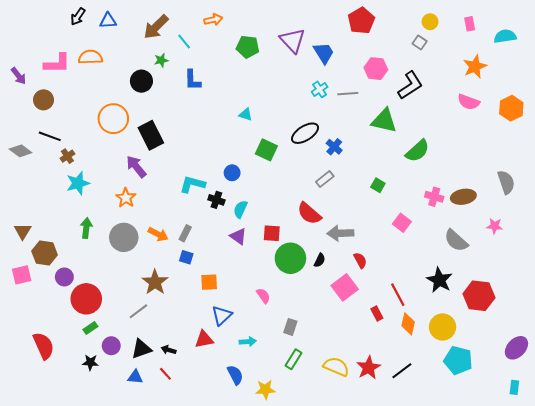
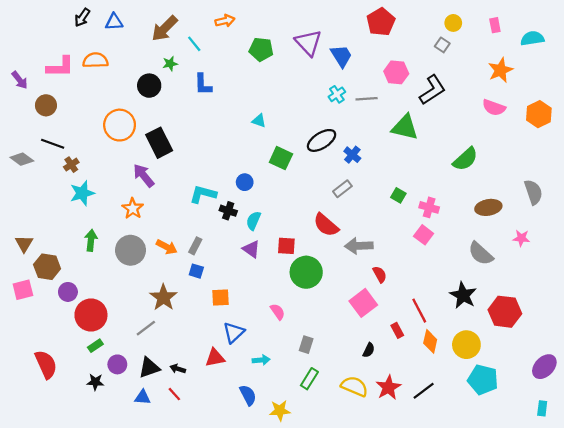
green semicircle: (418, 151) -> (465, 159), moved
pink cross: (434, 197) -> (429, 207), moved
black semicircle: (320, 260) -> (369, 350), moved

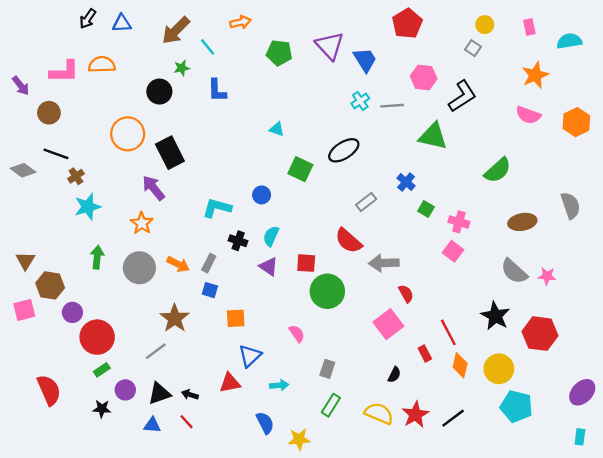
blue cross: (352, 155) -> (406, 182), moved
black cross: (228, 211) -> (238, 241), moved
pink star: (521, 238) -> (547, 276), moved

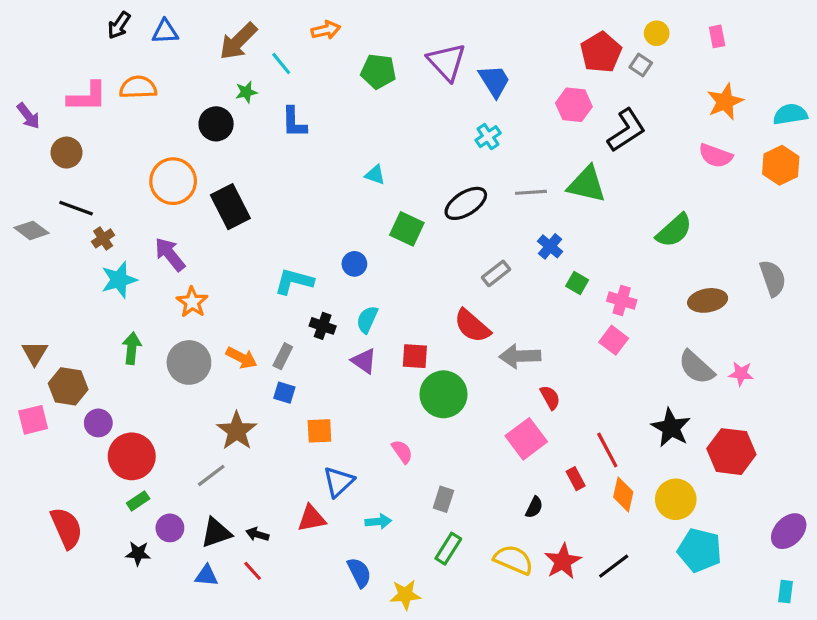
red pentagon: (407, 23) -> (601, 52), moved
cyan semicircle: (569, 41) -> (790, 114), moved
gray line: (392, 106) -> (531, 192), moved
purple arrow: (153, 188) -> (170, 254), moved

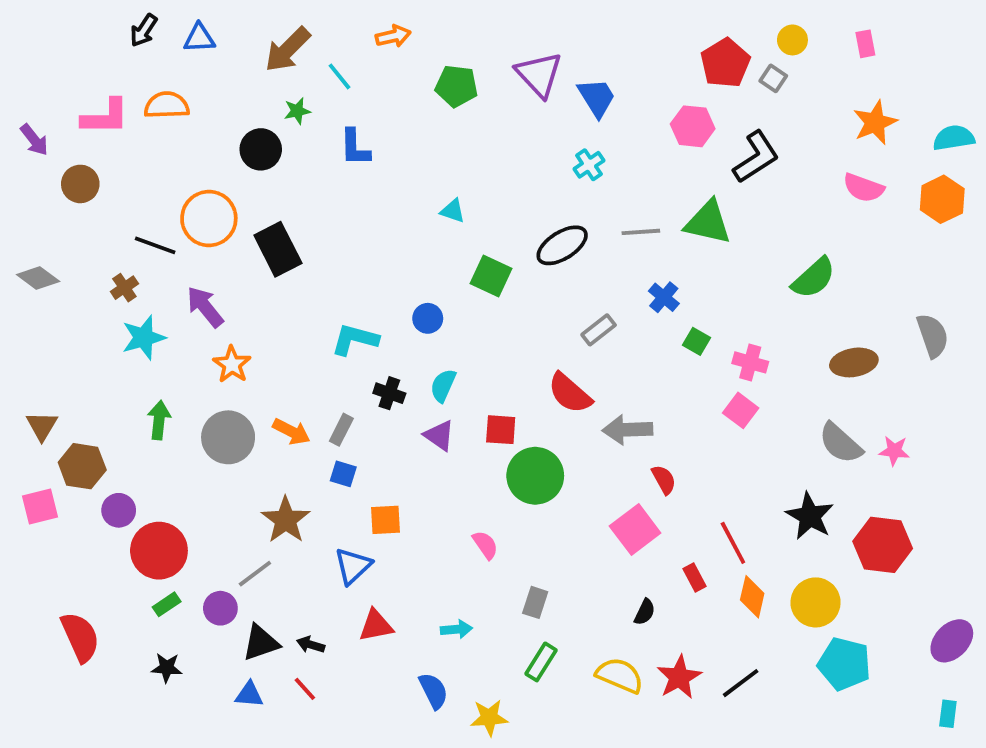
black line: (76, 208) -> (155, 245), moved
blue triangle: (339, 482) -> (353, 566), moved
purple circle: (170, 528) -> (220, 608), moved

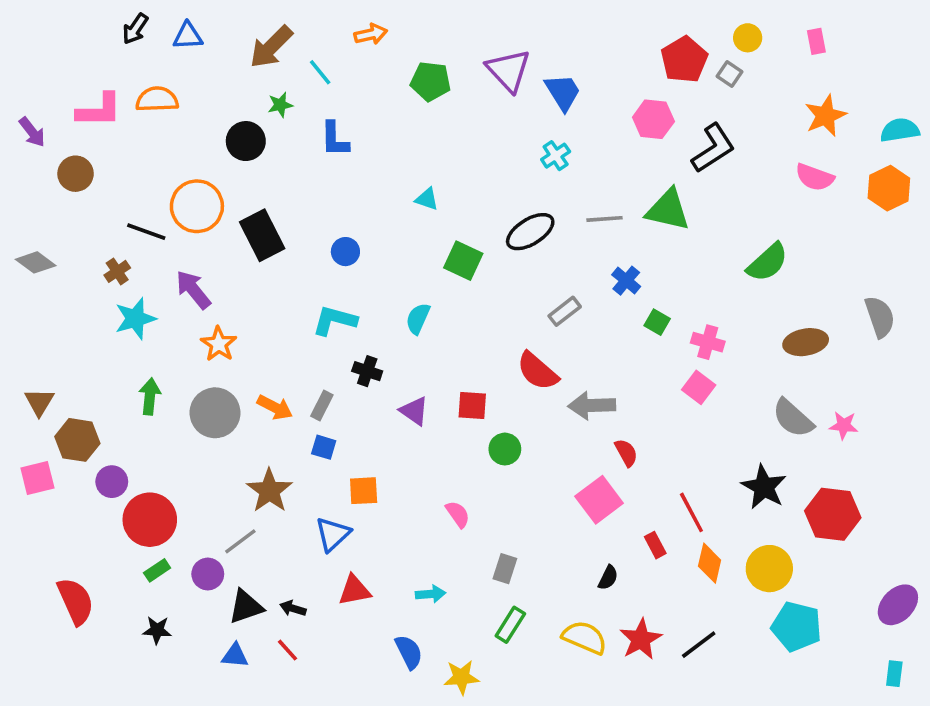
blue circle: (428, 318) -> (345, 252), moved
cyan semicircle: (443, 386) -> (418, 319), moved
green circle: (535, 476) -> (505, 449), size x0.6

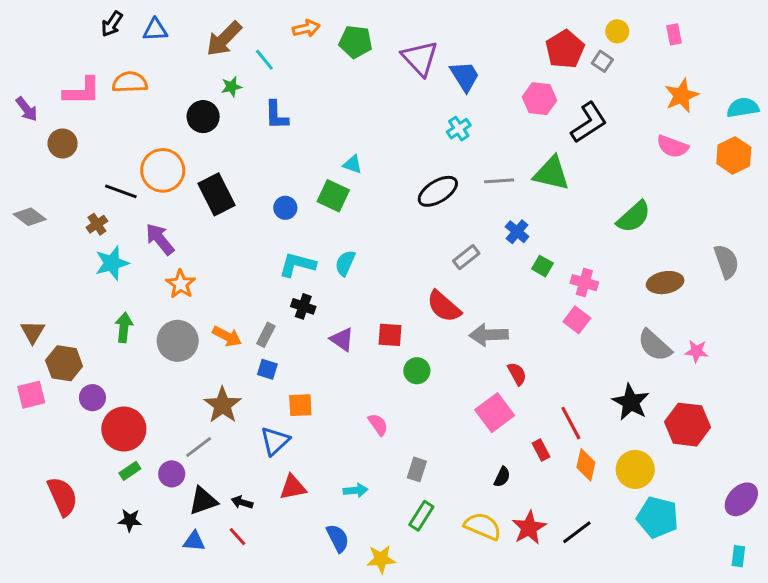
green pentagon: (431, 81) -> (356, 42), moved
green square: (463, 261) -> (333, 196), moved
cyan L-shape: (335, 320) -> (297, 265), moved

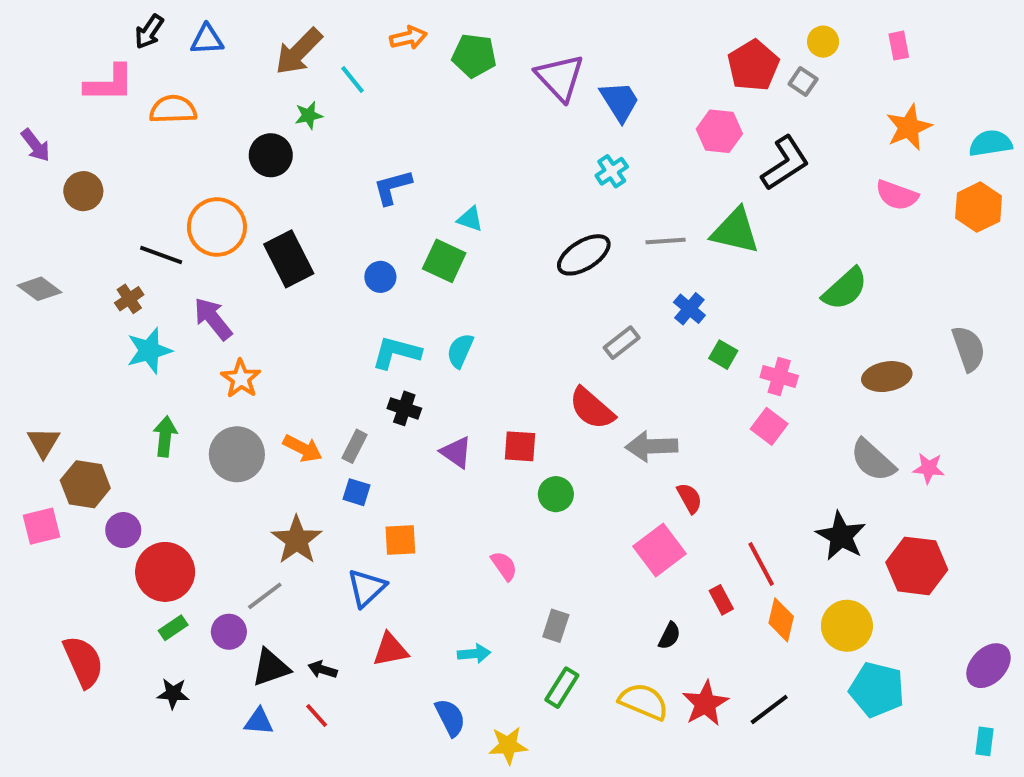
pink L-shape: (82, 91) -> (109, 83), moved
blue L-shape: (276, 115) -> (392, 187), moved, turned 76

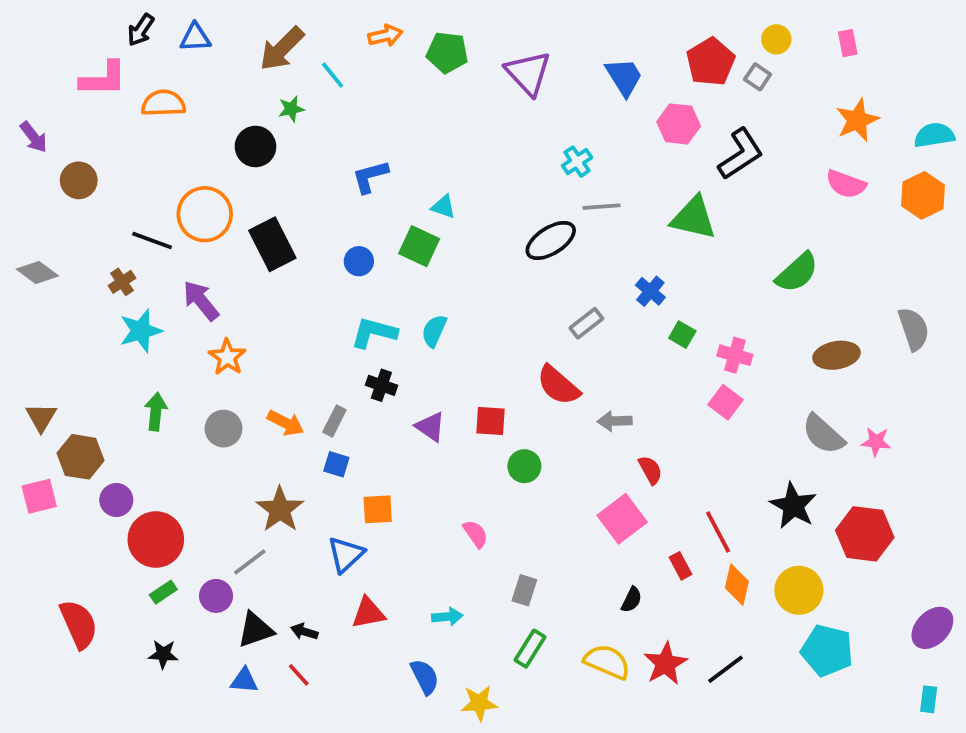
blue trapezoid: (620, 101) -> (624, 77), moved
gray line: (666, 241) -> (601, 207), moved
gray arrow: (652, 446) -> (615, 421), size x0.7
gray circle: (237, 454) -> (224, 429), size x0.7

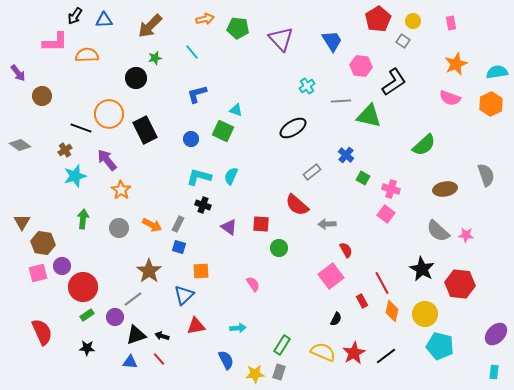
red pentagon: (711, 62) -> (378, 19), moved
cyan line: (333, 75) -> (192, 52), moved
gray line: (601, 207) -> (341, 101), moved
pink square: (39, 496) -> (38, 273), moved
gray rectangle: (524, 590) -> (279, 372), moved

